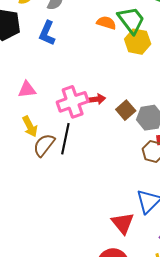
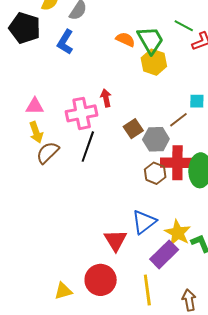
pink triangle: (27, 90) -> (35, 106), moved
red arrow: (96, 99) -> (106, 98), moved, turned -102
black line: (65, 139) -> (88, 147), moved

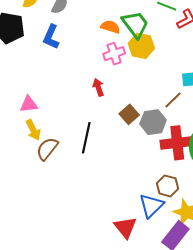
pink cross: (82, 113) -> (114, 54), moved, size x0.7
brown hexagon: (155, 173) -> (167, 186), moved

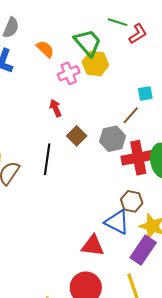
orange semicircle: (110, 27) -> (45, 49), moved, turned 30
brown square: (129, 114) -> (77, 136), moved
blue triangle: (151, 206) -> (117, 222), turned -44
red triangle: (125, 227) -> (93, 246), turned -40

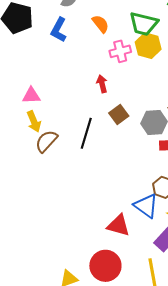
green trapezoid: (88, 43) -> (144, 24), turned 136

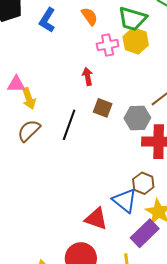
brown square: (119, 114) -> (103, 108), turned -36
yellow arrow: (34, 121) -> (29, 99), moved

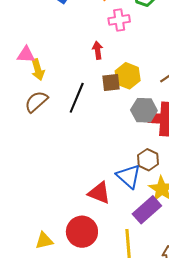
yellow hexagon: (136, 41) -> (128, 76), moved
brown square: (103, 108) -> (111, 83), turned -30
gray hexagon: (137, 118) -> (144, 110), moved

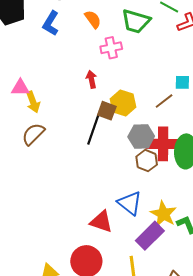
brown square: (111, 83) -> (107, 111), turned 30
black line: (77, 98) -> (93, 129), moved
brown hexagon: (148, 160) -> (147, 161), moved

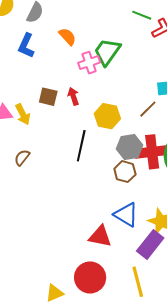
green trapezoid: (136, 21) -> (107, 52), moved, turned 116
yellow arrow: (33, 102) -> (23, 114), moved
brown square: (107, 111) -> (48, 97), moved
brown semicircle: (33, 134) -> (22, 158), size x0.7
brown hexagon: (147, 161) -> (125, 172), moved

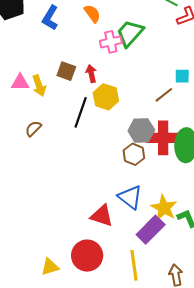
yellow hexagon: (107, 116) -> (106, 97), moved
black line: (81, 146) -> (81, 112), moved

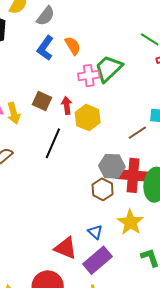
blue L-shape: (50, 18) -> (45, 48), moved
yellow hexagon: (106, 97) -> (88, 118), moved
blue triangle: (130, 197) -> (95, 232), size x0.6
yellow star: (164, 208) -> (130, 222), moved
purple rectangle: (151, 230) -> (97, 260), moved

